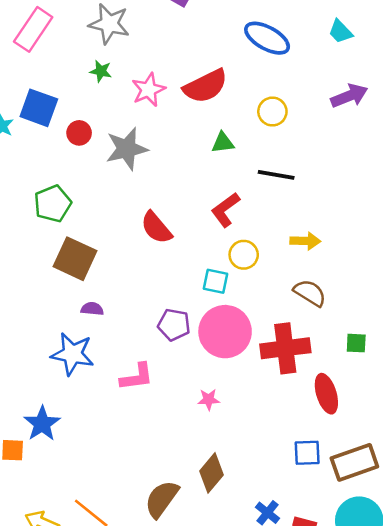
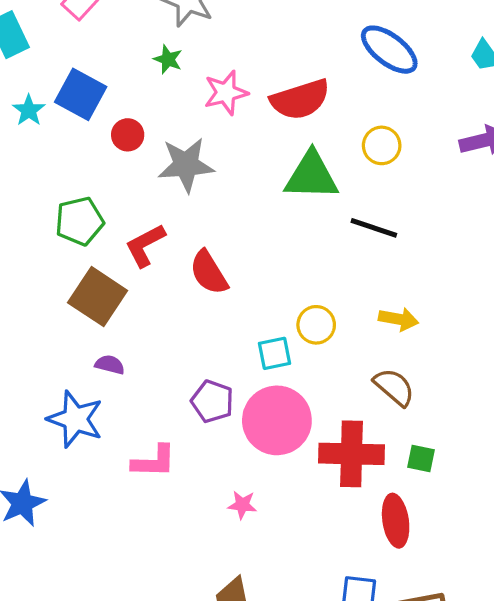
green triangle: (223, 143) -> (311, 176), size x1.8
red L-shape: (225, 210) -> (145, 245), moved
cyan square: (215, 281) -> (275, 353), turned -32
green square: (356, 343) -> (421, 458), moved

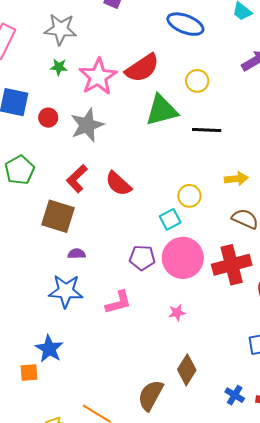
pink star: (226, 93) -> (98, 77), size x1.4
green pentagon: (79, 221) -> (20, 170), moved

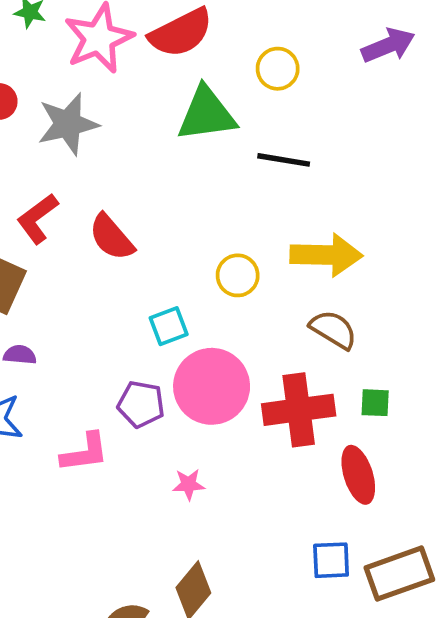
yellow arrow: (236, 179) -> (326, 255), size x1.6
cyan square: (170, 219) -> (169, 326), moved
purple pentagon: (142, 258) -> (141, 404), moved

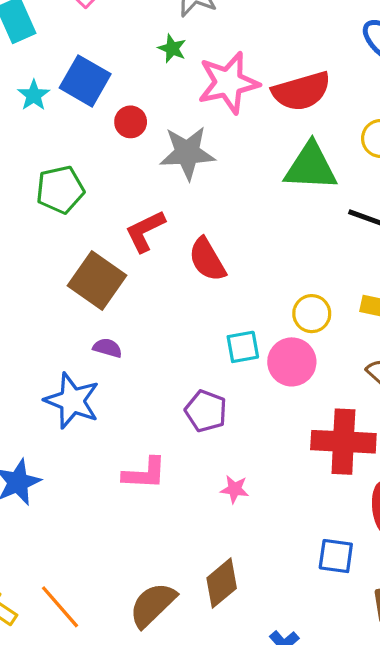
pink circle: (212, 386) -> (292, 362), moved, size x0.7
pink L-shape: (85, 452) -> (144, 473), moved
blue square: (331, 560) -> (336, 556), moved

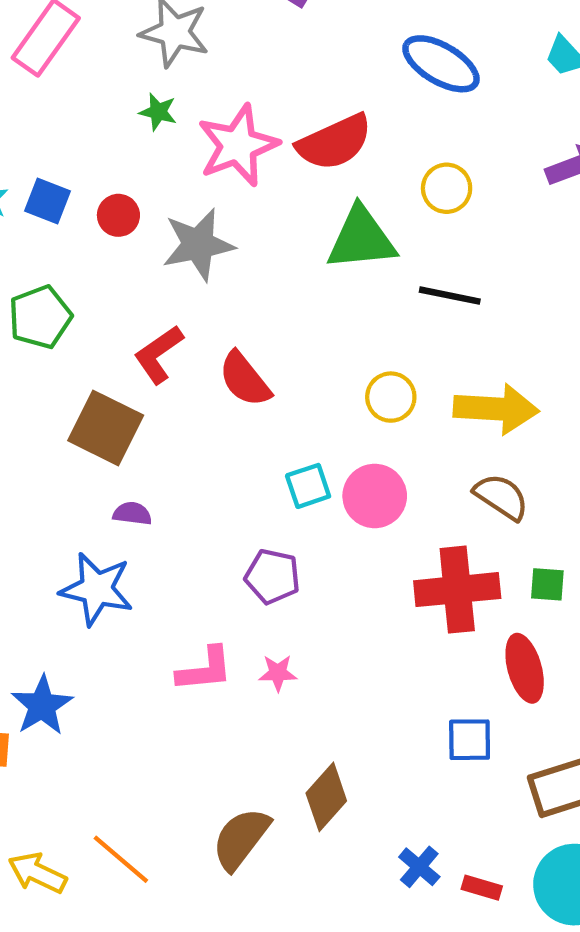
blue square: (85, 81) -> (47, 201), moved, size x0.7
yellow circle: (312, 314) -> (391, 397), moved
pink star: (235, 489) -> (278, 673), moved

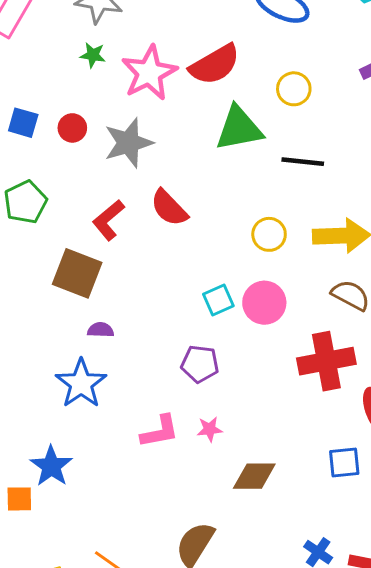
red semicircle: (245, 379) -> (169, 208), moved
blue star: (97, 589) -> (81, 384), turned 30
brown diamond: (326, 797) -> (254, 476), moved, turned 54

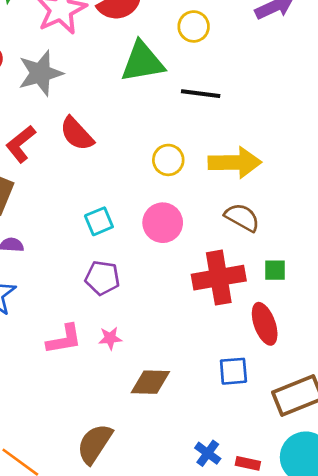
cyan square: (218, 300) -> (99, 221), moved

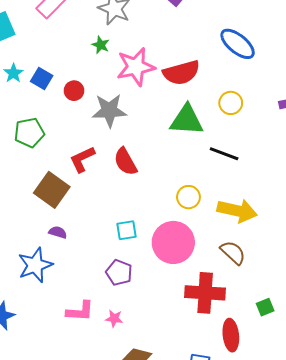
pink circle: (163, 223) -> (173, 242), size x1.4
green square: (275, 270) -> (265, 307), moved, turned -36

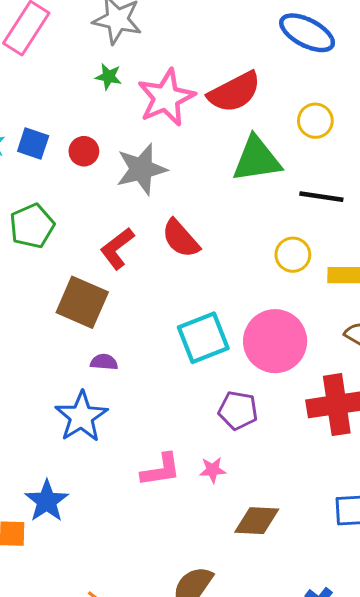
yellow circle: (188, 197) -> (293, 255), moved
cyan square: (126, 230) -> (203, 338), size x1.6
purple pentagon: (119, 273) -> (238, 410), moved

